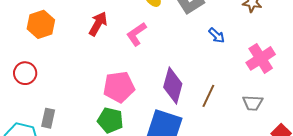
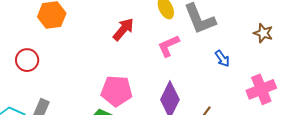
red arrow: (98, 24) -> (123, 29), moved
pink L-shape: (136, 34) -> (169, 46), moved

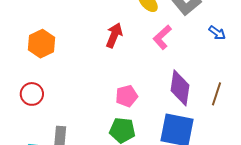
pink pentagon: (117, 91) -> (127, 96), size x0.7

